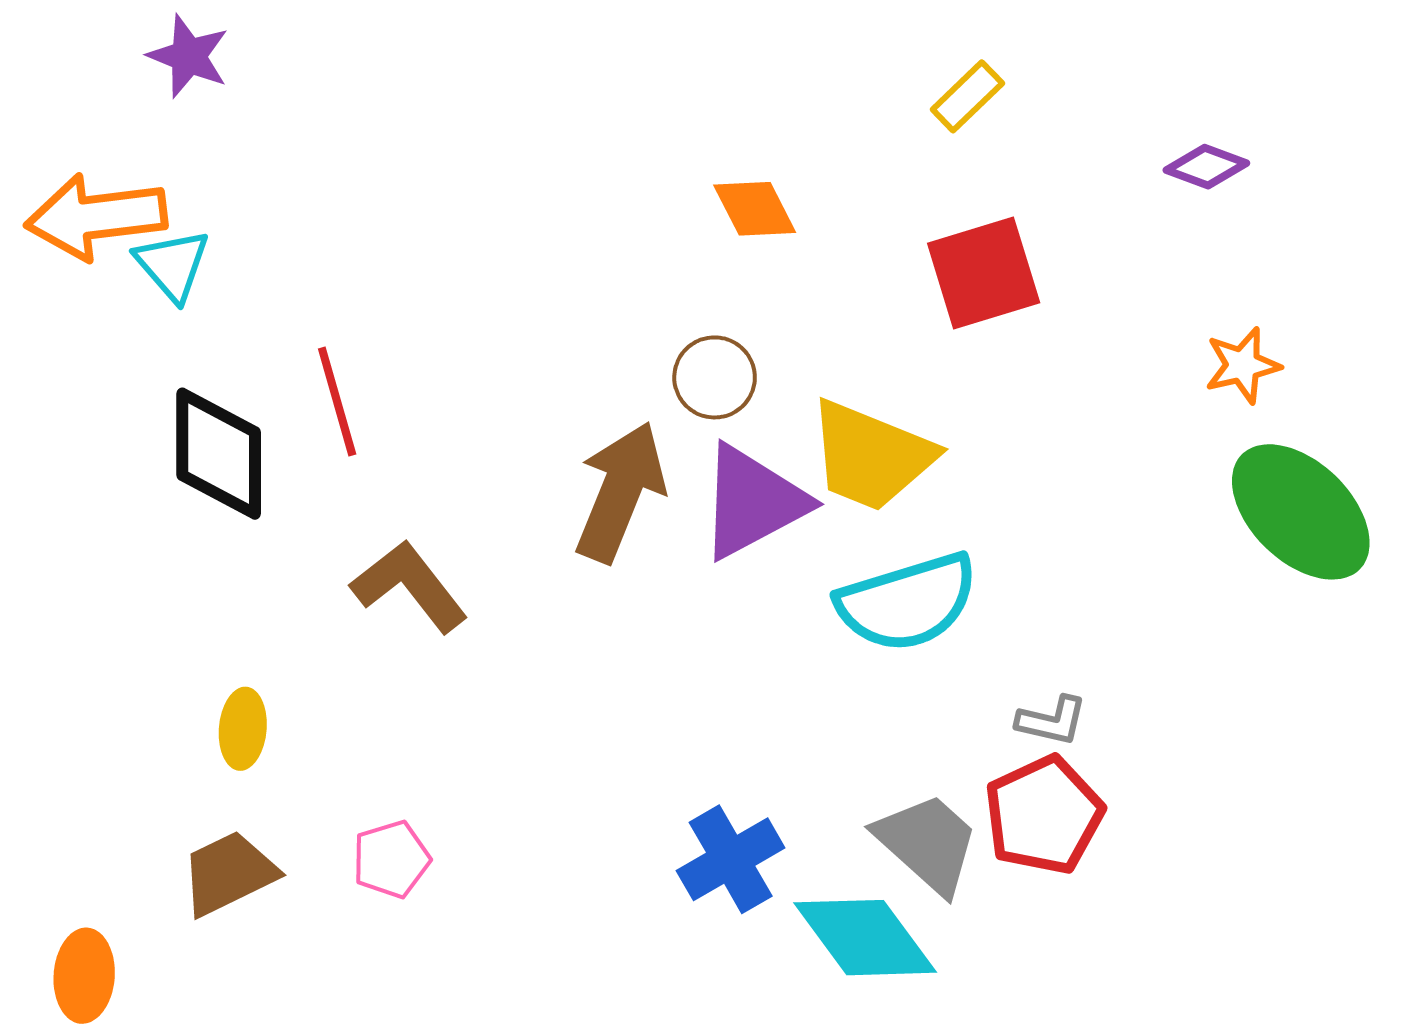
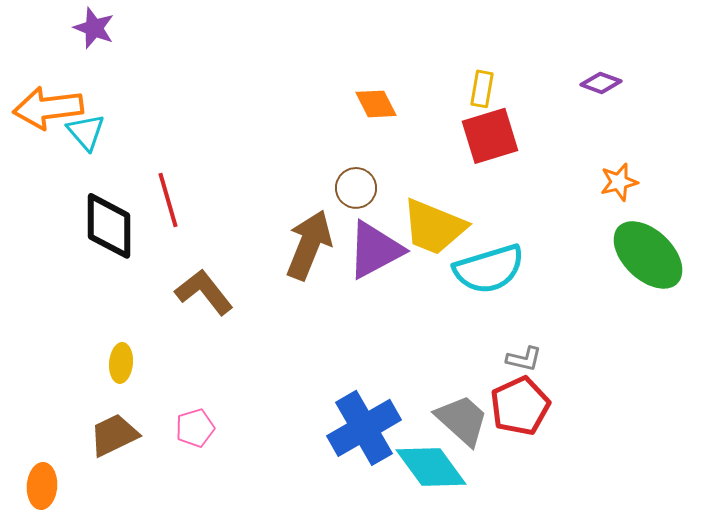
yellow rectangle: (967, 96) -> (482, 89), moved, turned -36
cyan semicircle: (907, 602) -> (489, 269), moved
blue cross: (731, 859) -> (364, 428), size x1.4

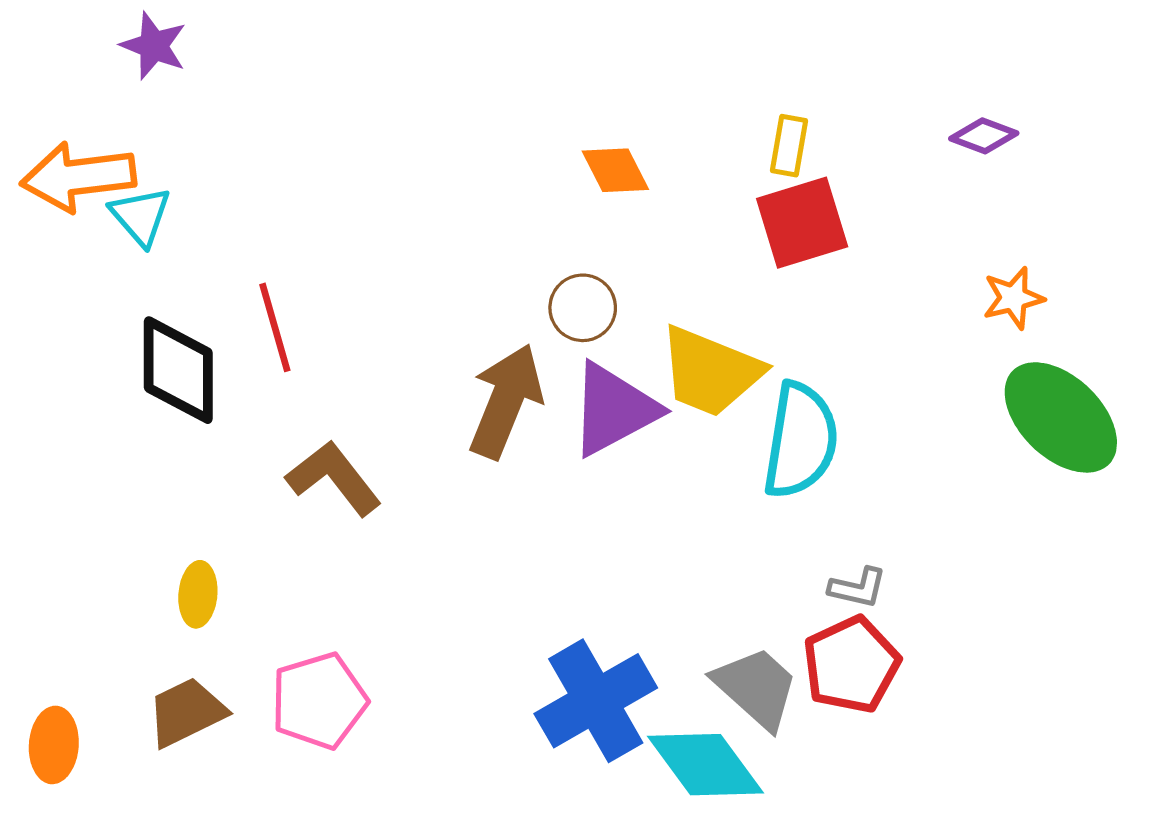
cyan semicircle: (489, 269) -> (800, 440), turned -64
pink pentagon: (195, 428) -> (319, 701), size x1.5
orange ellipse: (42, 486) -> (54, 745), moved

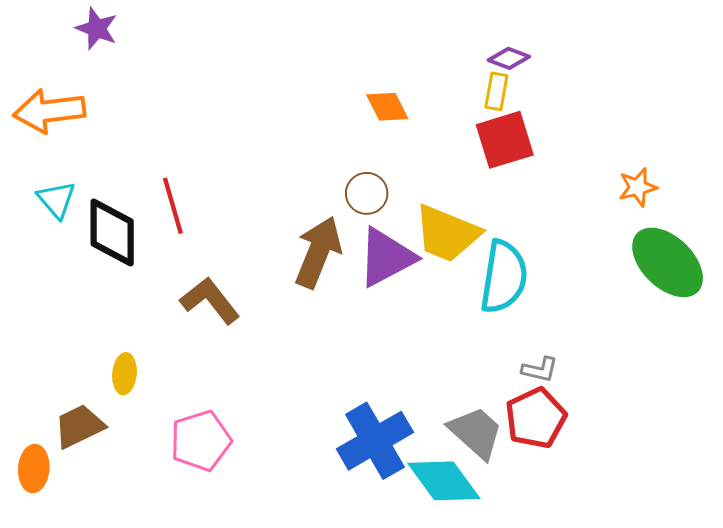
purple diamond: (984, 136) -> (509, 58), moved
cyan triangle: (141, 216) -> (56, 200), moved
brown trapezoid: (186, 712) -> (79, 426), moved

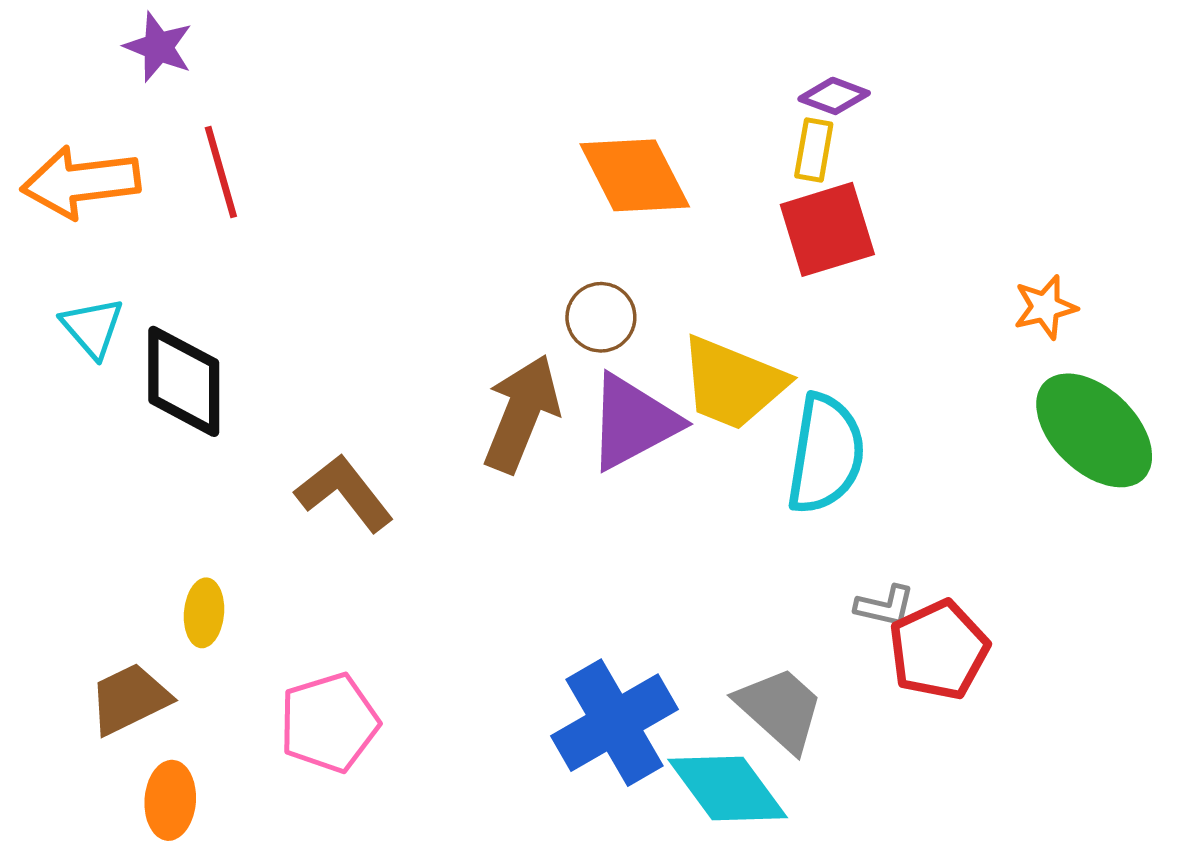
orange diamond: (387, 107) -> (635, 175), size x1.6
red line: (173, 206) -> (221, 172), moved
red pentagon: (536, 418) -> (939, 650), moved
orange ellipse: (34, 469) -> (170, 800), moved

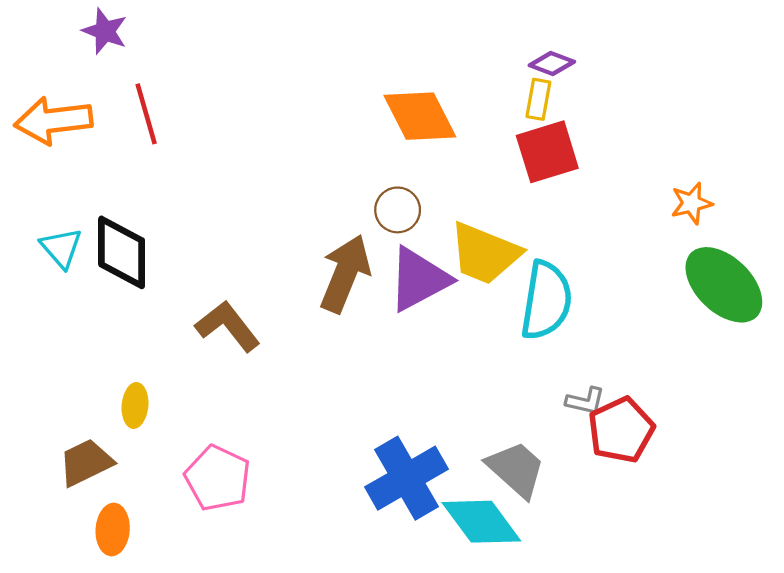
cyan triangle: (93, 327) -> (61, 248), moved
pink pentagon: (329, 723) -> (218, 478), turned -30

